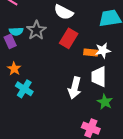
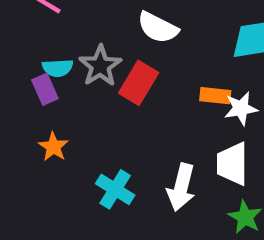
red rectangle: (69, 38) -> (139, 83), moved
orange rectangle: (91, 52) -> (215, 96), moved
cyan cross: (24, 89) -> (115, 189), moved

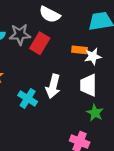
gray star: (100, 66) -> (20, 34), turned 30
white arrow: (181, 187) -> (53, 86), moved

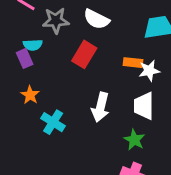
gray star: (20, 34) -> (56, 21), moved
cyan cross: (28, 98) -> (53, 122), moved
green star: (95, 113) -> (134, 140), moved

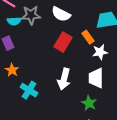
cyan semicircle: (33, 45) -> (14, 21), moved
red rectangle: (84, 54) -> (63, 42), moved
orange rectangle: (133, 63) -> (88, 37), moved, turned 48

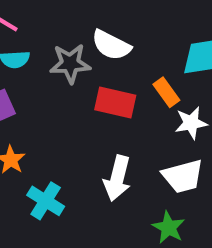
gray star: (31, 15) -> (70, 64), moved
red rectangle: (63, 42) -> (115, 102), turned 72
white trapezoid: (96, 78) -> (183, 176), turned -105

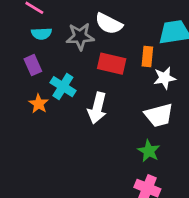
orange rectangle: (166, 92) -> (147, 56), turned 42
white arrow: (117, 178) -> (97, 108), moved
cyan cross: (46, 201) -> (63, 87), moved

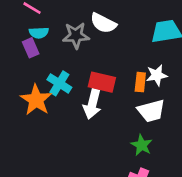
orange rectangle: (147, 56) -> (140, 82), moved
red rectangle: (112, 64) -> (102, 82), moved
purple rectangle: (33, 65) -> (31, 48), moved
orange star: (39, 104) -> (36, 100), size x1.6

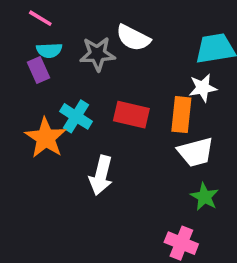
white star: (157, 75) -> (203, 88), moved
orange rectangle: (140, 82) -> (181, 115), size x1.4
white arrow: (92, 104) -> (101, 175), moved
green star: (142, 145) -> (205, 197), moved

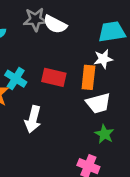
gray star: (97, 54) -> (35, 19), moved

